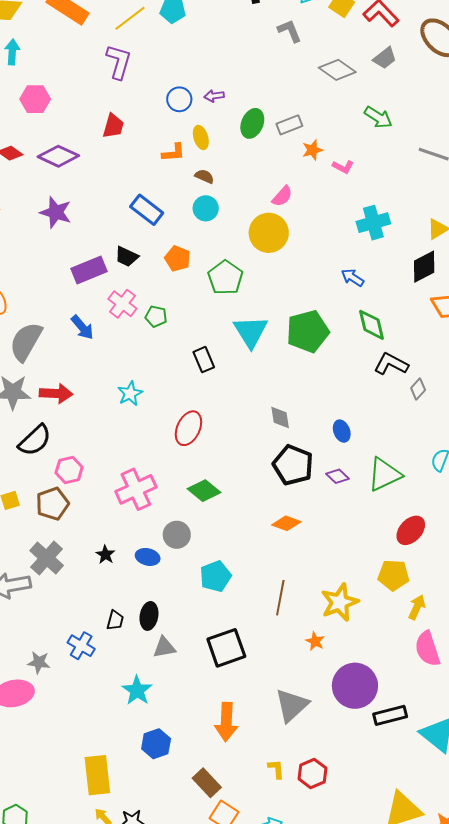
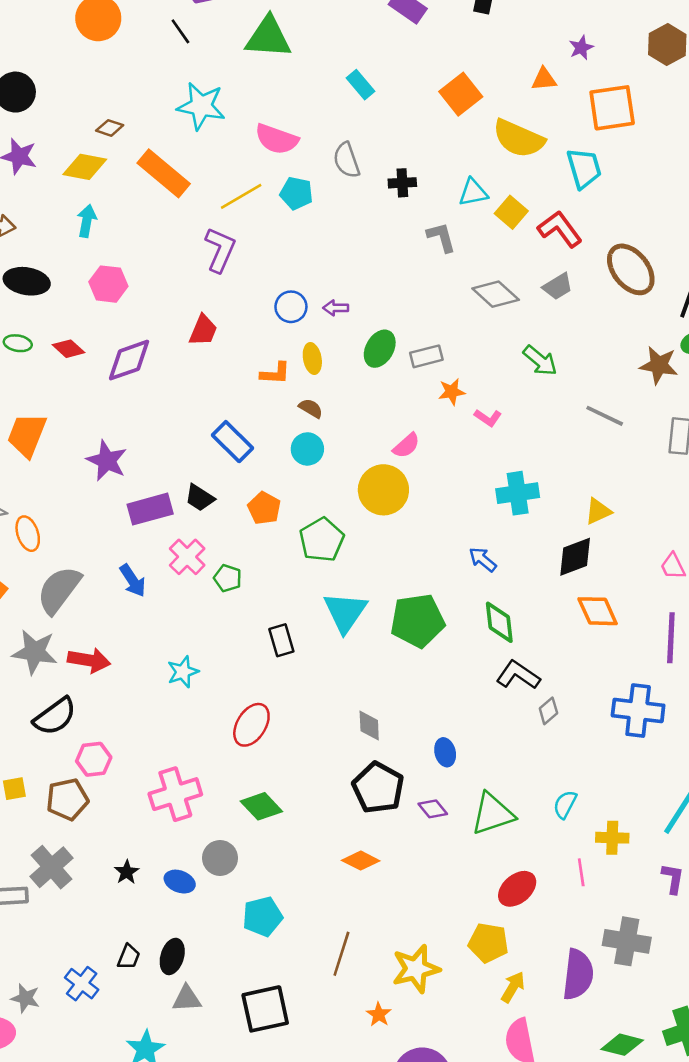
purple diamond: (58, 156) -> (129, 360), turned -51
purple star: (56, 212) -> (107, 461), moved

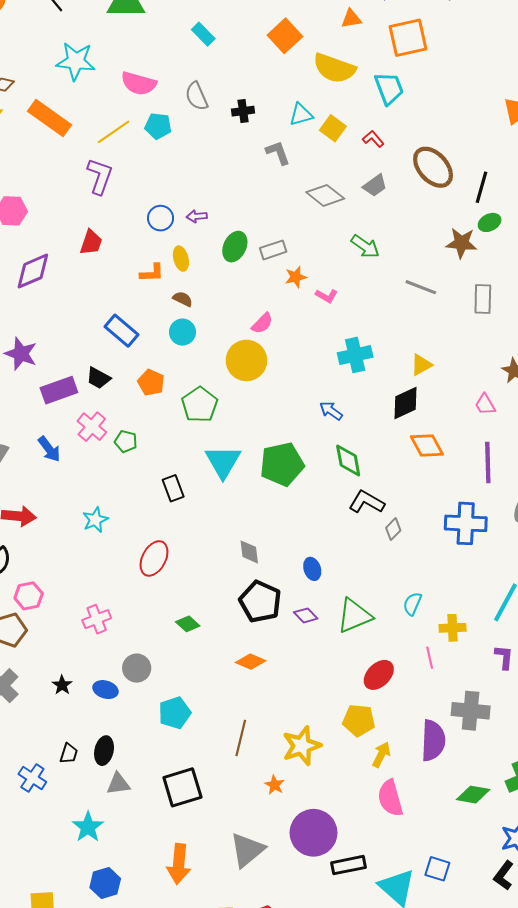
red L-shape: (560, 229) -> (373, 139), size x0.6
pink cross: (175, 794) -> (97, 619), size x0.7
green diamond: (261, 806) -> (188, 624), moved, size x0.7

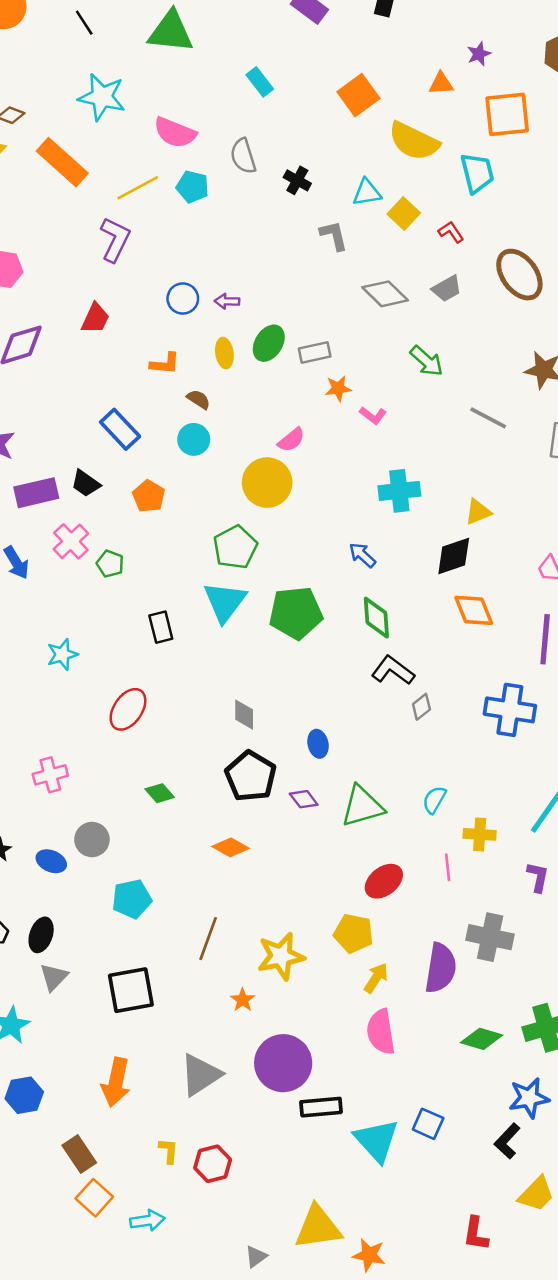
black cross: (243, 111) -> (297, 180), turned 30
yellow ellipse: (181, 259) -> (224, 353), moved
green pentagon: (200, 405) -> (235, 547), moved
gray triangle: (118, 784) -> (54, 977), turned -45

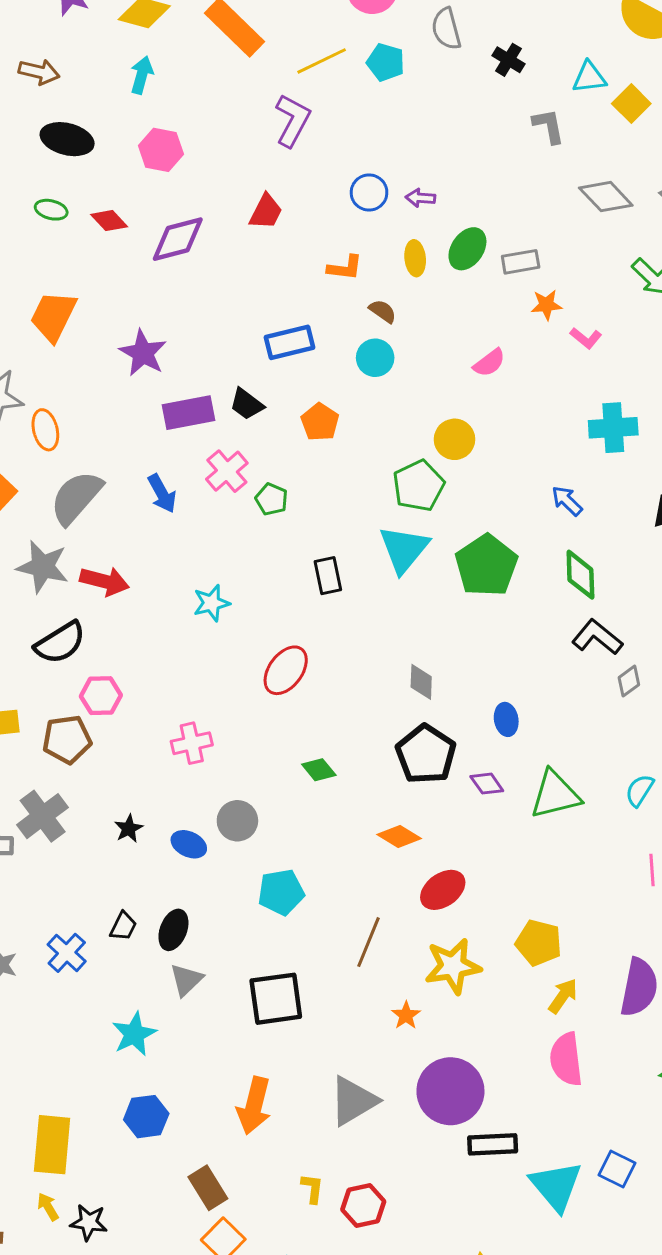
blue rectangle: (120, 429) -> (290, 342), turned -63
yellow circle: (267, 483) -> (454, 439), moved, size x0.7
green pentagon: (296, 613) -> (486, 565), turned -30
red ellipse: (384, 881) -> (443, 890), moved

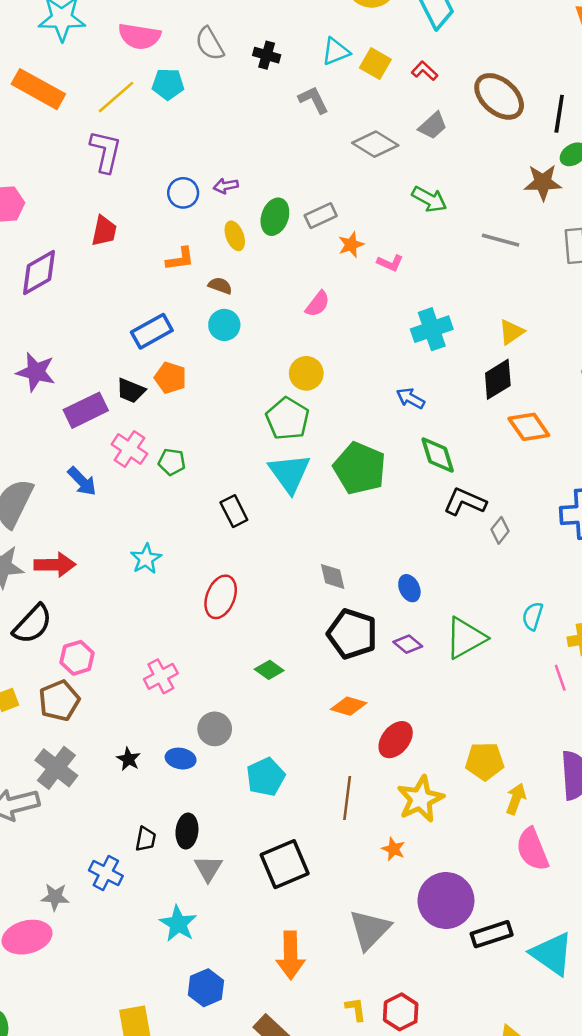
orange pentagon: (320, 422) -> (170, 378), moved

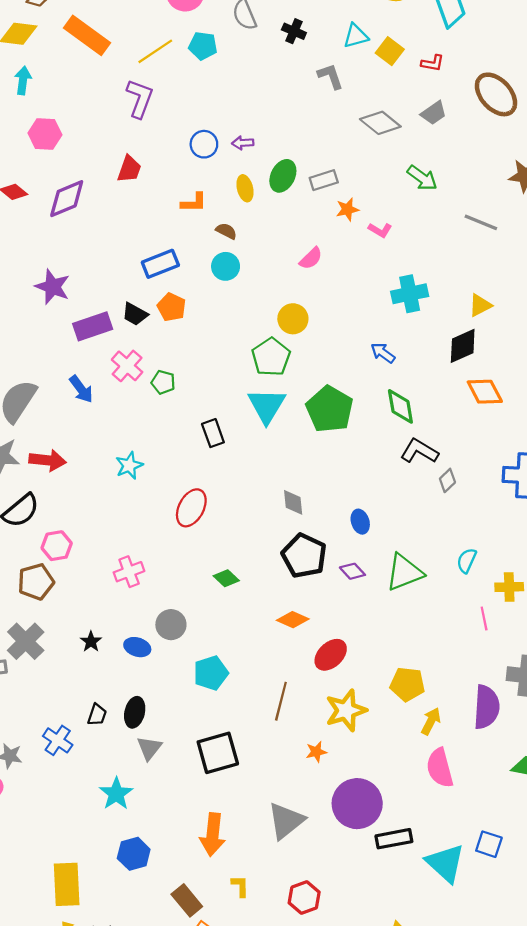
red L-shape: (424, 71) -> (433, 63), turned 140
orange star: (393, 849) -> (316, 752), turned 30
yellow L-shape: (356, 1009) -> (240, 886), moved

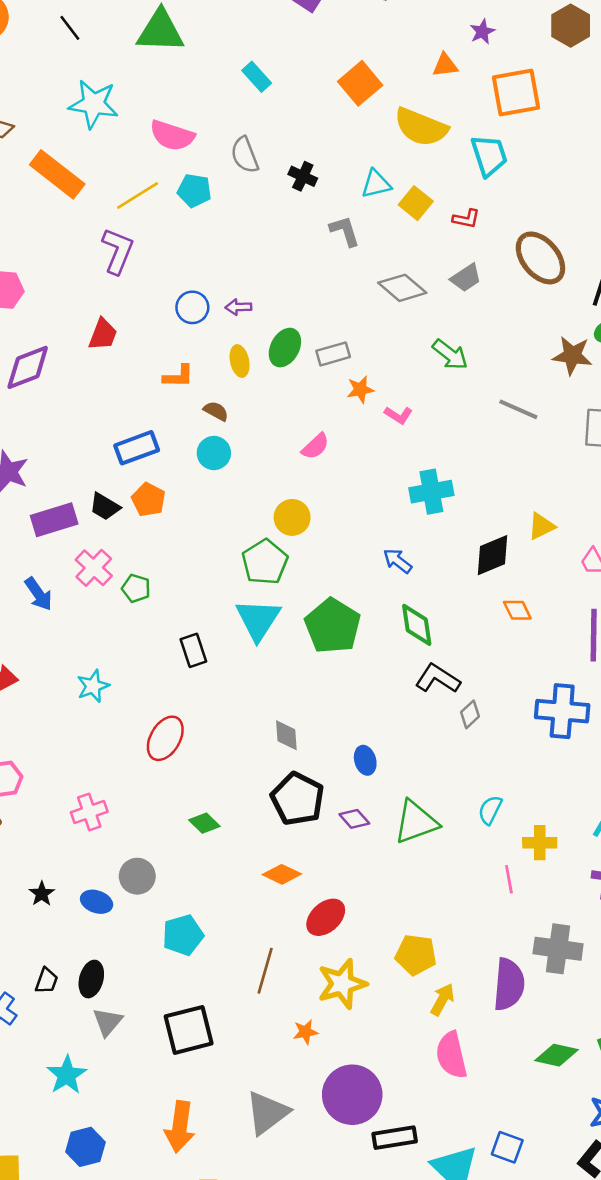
yellow triangle: (480, 305) -> (541, 526), moved
orange diamond: (485, 392) -> (517, 610), size x0.7

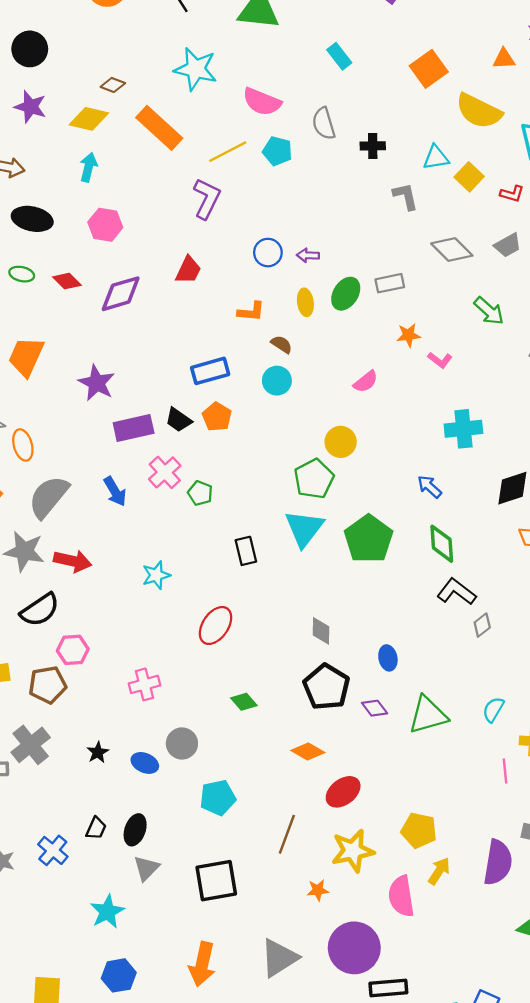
black cross: (303, 176) -> (373, 146), turned -30
gray rectangle: (333, 354) -> (390, 283), moved
pink semicircle: (451, 1055) -> (401, 896), moved

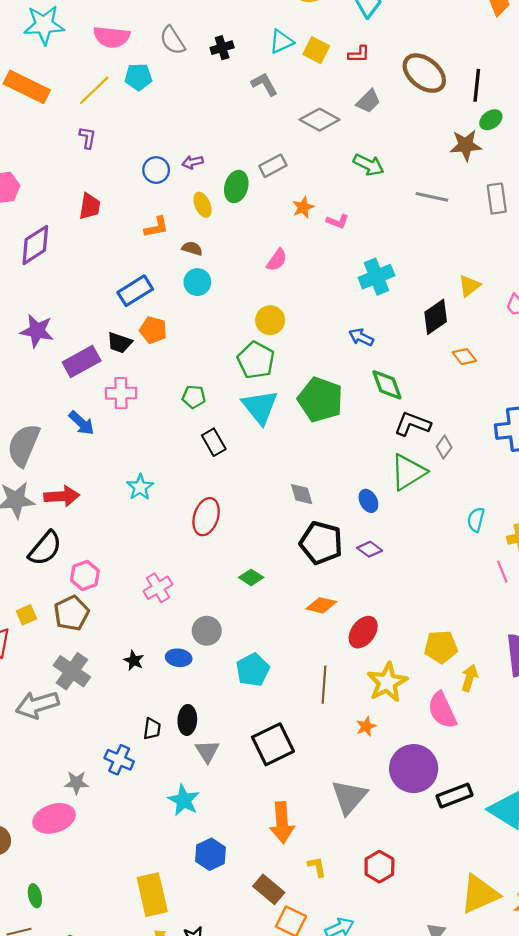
purple L-shape: (207, 199) -> (87, 138), size x0.6
pink cross: (165, 472) -> (121, 393), turned -32
green pentagon: (200, 493) -> (194, 397), moved
green triangle: (428, 715) -> (408, 472), moved

